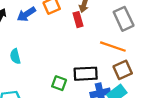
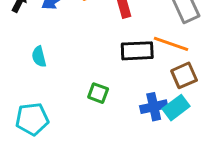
black rectangle: (86, 74) -> (137, 51), moved

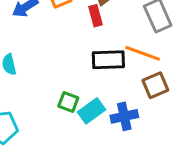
cyan rectangle: (176, 108) -> (92, 111), moved

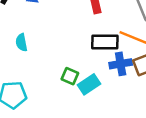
blue cross: (124, 116) -> (121, 64), moved

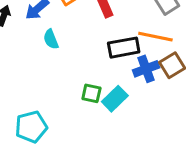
cyan semicircle: (21, 42) -> (51, 39), moved

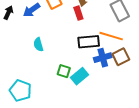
cyan semicircle: (51, 39) -> (38, 45), moved
cyan pentagon: (31, 127) -> (20, 91), turned 30

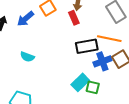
cyan semicircle: (38, 45) -> (27, 57), moved, turned -48
green square: (64, 71) -> (93, 87), moved

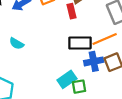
orange line: (109, 39) -> (105, 39), turned -45
green square: (93, 87) -> (79, 87), turned -32

